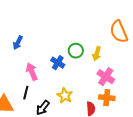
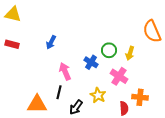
pink cross: (106, 77) -> (119, 76), moved

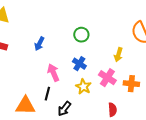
green circle: (109, 50) -> (81, 35), moved
yellow star: (98, 95) -> (83, 87), moved
orange cross: (140, 97) -> (131, 84), moved

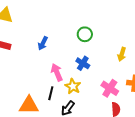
pink cross: (107, 78) -> (110, 88), moved
yellow star: (83, 87) -> (73, 86), moved

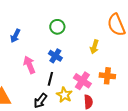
yellow star: (73, 86) -> (64, 95), moved
black line: (51, 93) -> (50, 79), moved

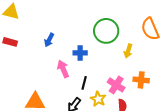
green circle: (57, 27) -> (106, 31), moved, size x1.6
blue cross: (55, 56) -> (80, 53), moved, turned -32

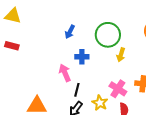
blue arrow: (49, 40) -> (70, 32), moved
yellow arrow: (128, 51) -> (121, 55), moved
black line: (84, 83) -> (77, 90), moved

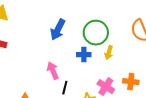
blue arrow: (70, 32) -> (58, 30), size x1.5
blue cross: (82, 57) -> (84, 55), moved

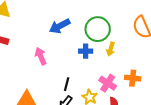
blue arrow: (58, 30) -> (60, 26), turned 35
pink arrow: (53, 71) -> (41, 56), moved

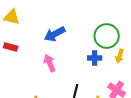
blue arrow: (60, 26) -> (55, 34), moved

